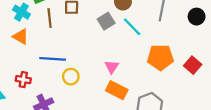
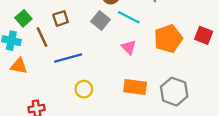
blue line: (53, 59) -> (68, 58), moved
pink triangle: (112, 67) -> (129, 47), moved

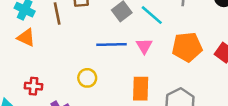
blue line: (68, 58) -> (111, 45), moved
orange rectangle: (135, 87) -> (141, 89), turned 70

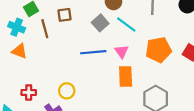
yellow circle: (87, 78) -> (67, 91), moved
orange rectangle: (141, 89) -> (126, 76), moved

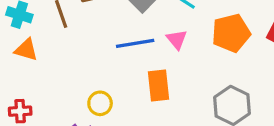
orange rectangle: (126, 76) -> (158, 85), moved
red cross: (29, 93) -> (20, 111), moved

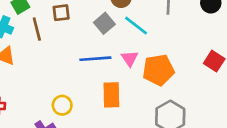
orange pentagon: (231, 33) -> (158, 70), moved

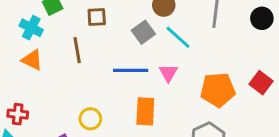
brown line: (37, 29) -> (77, 50), moved
orange pentagon: (158, 70) -> (218, 90), moved

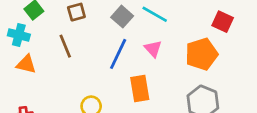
blue line: (131, 70) -> (118, 54), turned -52
red square: (261, 83) -> (223, 22), moved

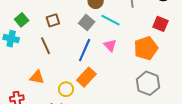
orange triangle: (26, 64) -> (37, 77), moved
orange rectangle: (140, 88) -> (86, 77), moved, turned 54

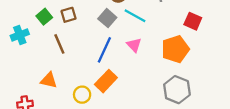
green square: (22, 20) -> (44, 17), moved
cyan cross: (11, 39) -> (20, 35), turned -35

